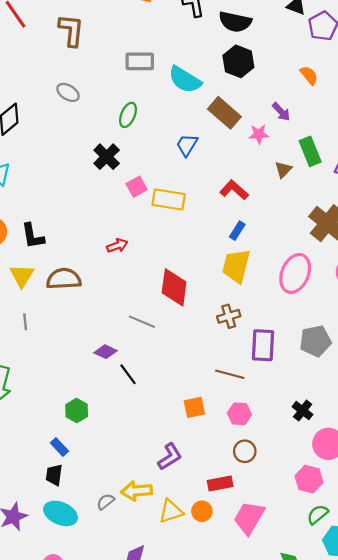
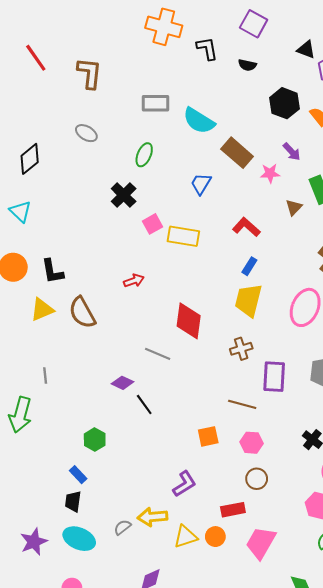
black semicircle: (235, 22) -> (247, 65), size x0.6
black hexagon: (238, 61) -> (284, 103), moved
yellow triangle: (22, 276) -> (42, 310), turned 35
brown semicircle: (64, 279) -> (82, 313), turned -116
gray line: (25, 322) -> (45, 376), moved

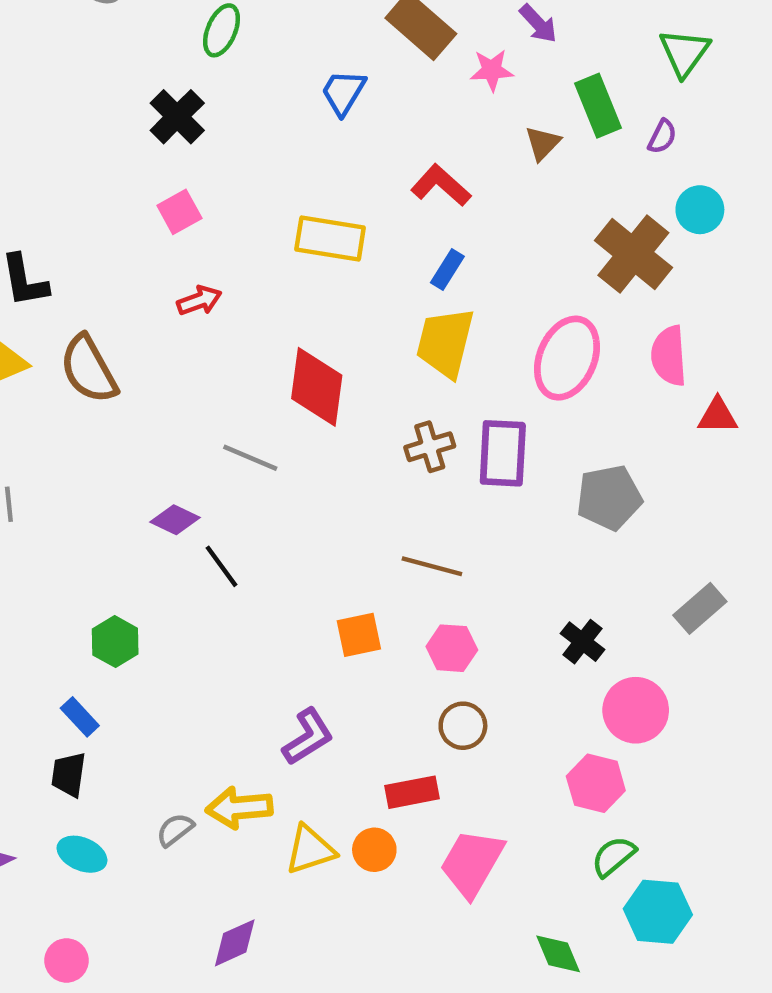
pink square: (152, 224) -> (179, 212), moved
yellow rectangle: (183, 236) -> (330, 238), moved
purple rectangle: (274, 377) -> (503, 453), moved
cyan ellipse: (79, 539) -> (82, 854), size x0.7

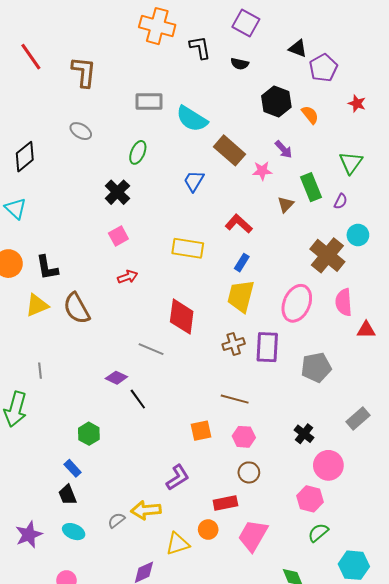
black trapezoid: (69, 774) -> (67, 495), turned -30
yellow triangle: (310, 850) -> (178, 544), moved
cyan hexagon: (658, 912) -> (354, 565), moved

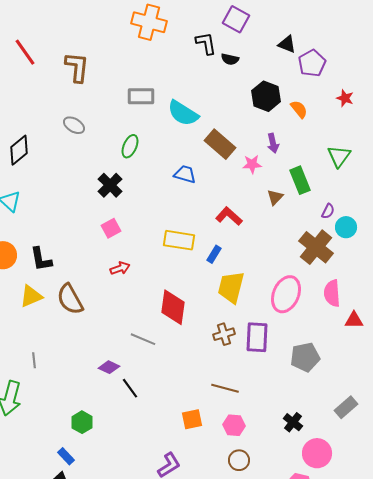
black L-shape: (200, 47) -> (206, 43), moved
purple arrow: (284, 149) -> (273, 143), turned 30
blue trapezoid: (194, 181) -> (185, 174), turned 75
purple semicircle: (341, 201) -> (328, 211), moved
blue rectangle: (242, 263) -> (214, 254), moved

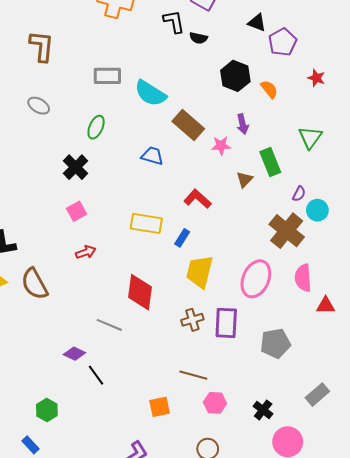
pink hexagon: (234, 425) -> (215, 403), moved

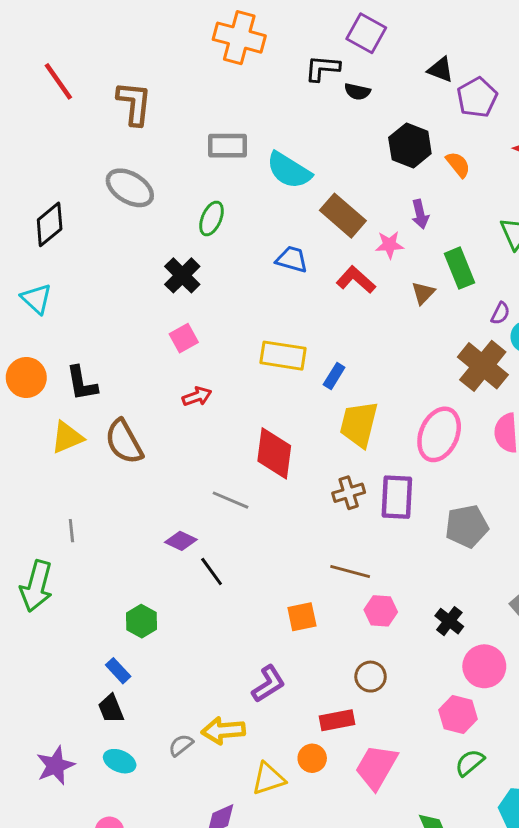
black L-shape: (174, 22) -> (322, 68), turned -75
gray ellipse: (39, 106) -> (130, 188), size x1.5
red L-shape: (197, 199) -> (356, 280), moved

